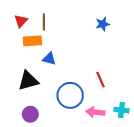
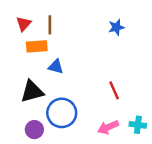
blue circle: (70, 95) -> (62, 113), moved
pink arrow: (95, 112) -> (108, 127), turned -30

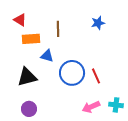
red triangle: (24, 24) -> (20, 20), turned -40
brown line: (50, 25) -> (58, 29), moved
blue circle: (62, 113) -> (72, 73), moved

